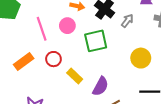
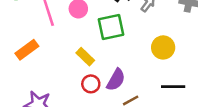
red circle: (53, 59) -> (91, 84), moved
yellow rectangle: (75, 76) -> (85, 57), moved

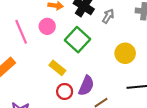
green square: (111, 27) -> (77, 40), turned -30

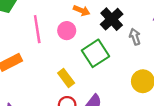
gray arrow: (108, 16) -> (135, 37), turned -64

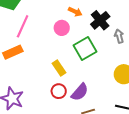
pink line: (37, 29) -> (23, 26), moved, turned 30

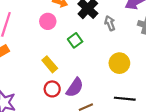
green square: (85, 48) -> (75, 40), size x0.6

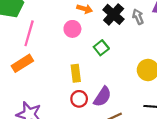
gray arrow: (110, 23) -> (138, 17), moved
yellow rectangle: (50, 64) -> (76, 73), turned 35

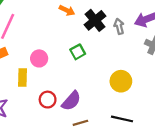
pink circle: (72, 29) -> (39, 58), moved
yellow rectangle: (76, 73) -> (23, 78), moved

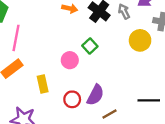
pink circle: (39, 58) -> (70, 60), moved
yellow circle: (121, 81) -> (140, 40), moved

